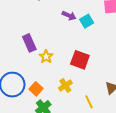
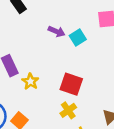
yellow cross: (65, 86) -> (68, 110), moved

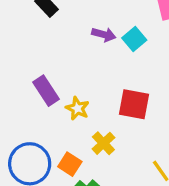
yellow cross: (68, 110) -> (103, 143), moved

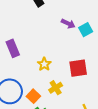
purple rectangle: (46, 91) -> (13, 48), moved
red square: (134, 104) -> (78, 68), turned -30

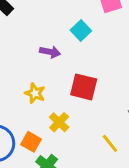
purple arrow: (68, 24) -> (50, 52), moved
red square: (78, 68) -> (84, 87), turned 36

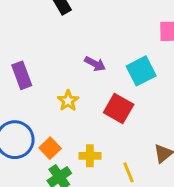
cyan square: (81, 31) -> (141, 71), moved, size x1.4
yellow cross: (59, 122) -> (90, 156), moved, turned 30

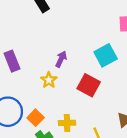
purple arrow: (95, 64) -> (61, 59), moved, turned -91

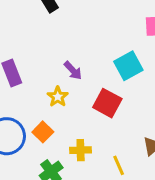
purple arrow: (61, 59) -> (73, 70), turned 112
orange square: (36, 118) -> (43, 132), moved

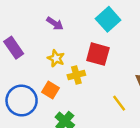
purple arrow: (73, 70) -> (55, 24), moved
yellow cross: (81, 150) -> (76, 75), moved

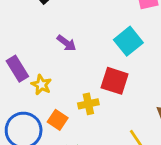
yellow star: (56, 58) -> (41, 85), moved

